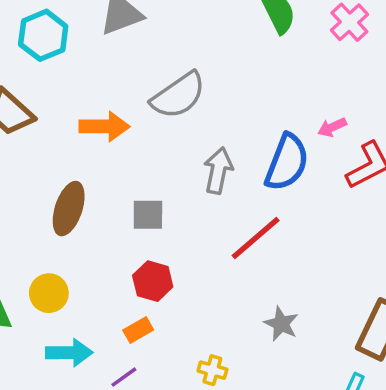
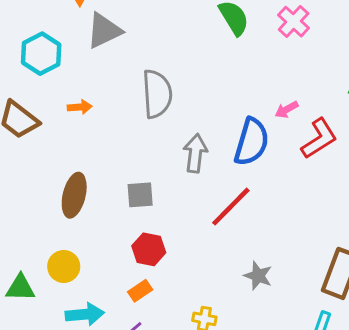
gray semicircle: (178, 95) -> (157, 94), turned -54
orange arrow: (104, 126) -> (80, 107), moved, size x0.6

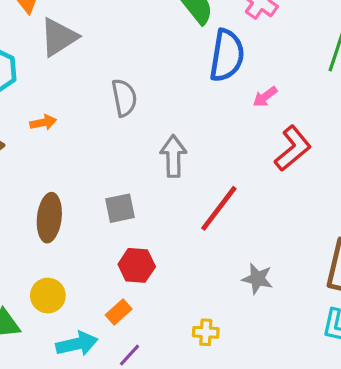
gray semicircle: (157, 94) -> (124, 98), size x0.7
red L-shape: (319, 139) -> (293, 148), moved
blue semicircle: (251, 142) -> (227, 55), moved
orange rectangle: (140, 291) -> (119, 312), moved

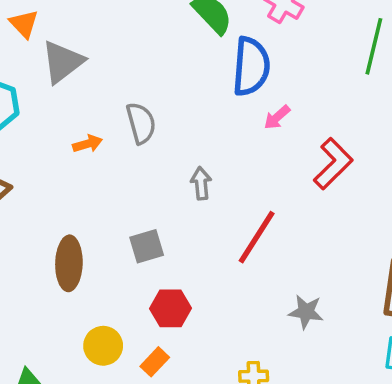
pink arrow: (265, 97) -> (277, 117), moved
orange arrow: (43, 122) -> (88, 144), moved
gray arrow: (173, 156) -> (201, 183), size x0.7
yellow circle: (48, 296) -> (103, 346), moved

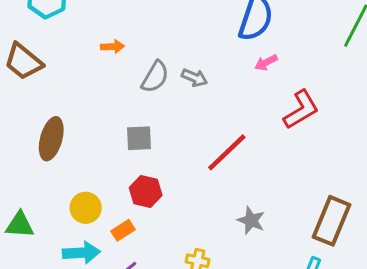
gray semicircle: (141, 123) -> (155, 77), moved, turned 32
gray arrow: (201, 183) -> (194, 78), moved, turned 105
brown ellipse: (69, 263) -> (51, 139), moved

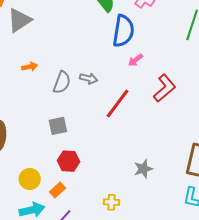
red line: (227, 152) -> (118, 103), moved
gray star: (251, 220) -> (143, 169), turned -30

